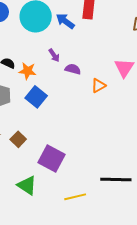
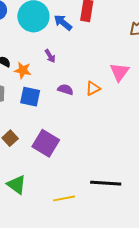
purple semicircle: (73, 69) -> (65, 90), moved
blue square: (36, 97) -> (30, 97), turned -30
purple square: (52, 159) -> (46, 143), moved

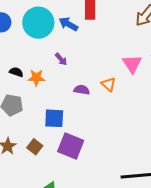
orange triangle: (93, 88) -> (109, 84), turned -42
blue square: (30, 97) -> (54, 118), moved

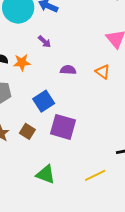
orange triangle: (109, 84) -> (103, 72), moved
blue square: (54, 118) -> (44, 101), turned -30

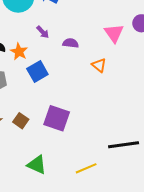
orange star: (22, 62) -> (19, 52), turned 30
purple semicircle: (68, 70) -> (71, 43), moved
blue square: (44, 101) -> (37, 71), moved

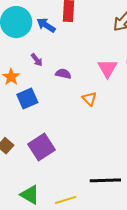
purple square: (57, 118) -> (42, 147), turned 32
green triangle: (37, 165) -> (30, 195), moved

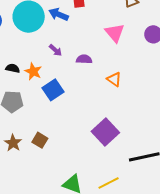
pink triangle: (107, 68) -> (115, 33), moved
purple square: (42, 147) -> (105, 132), moved

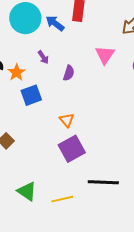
purple semicircle: (84, 59) -> (69, 73), turned 91
orange triangle: (114, 79) -> (67, 120), moved

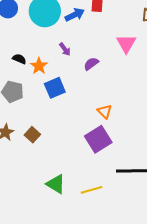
blue arrow: (55, 23) -> (75, 15), turned 120
purple semicircle: (69, 73) -> (91, 64), turned -140
orange triangle: (67, 120) -> (105, 111), moved

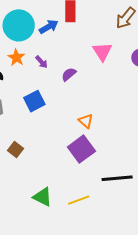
orange star: (39, 66) -> (16, 57), moved

